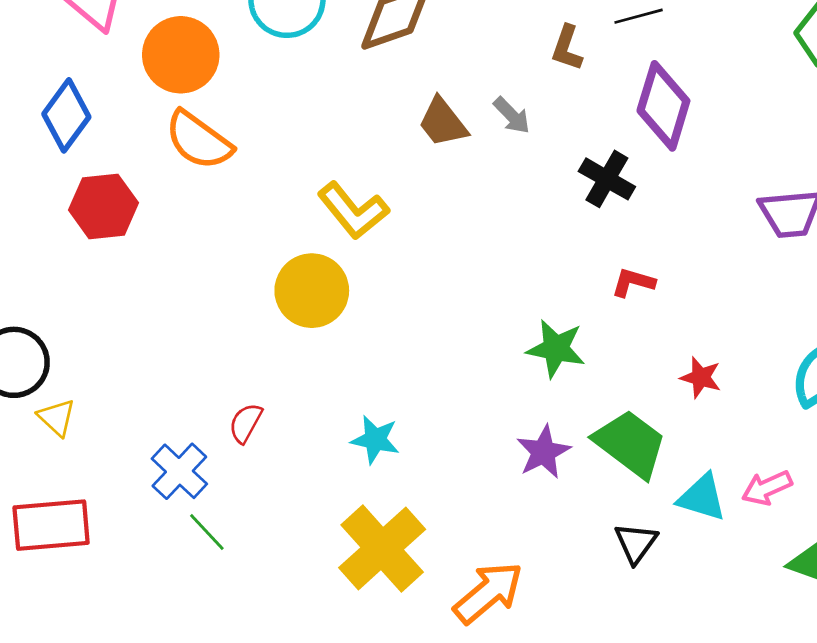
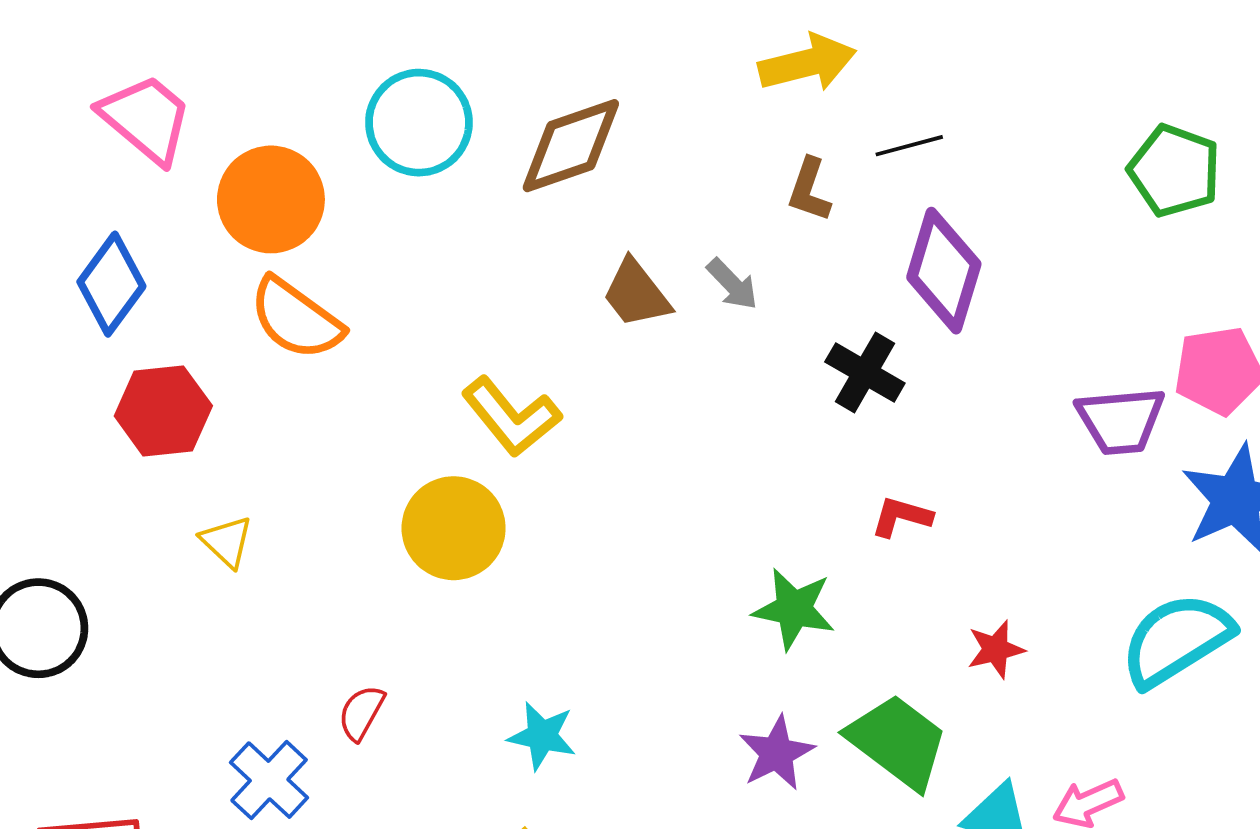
red star: (701, 378) -> (996, 649), turned -30
yellow triangle: (57, 417) -> (227, 542), moved

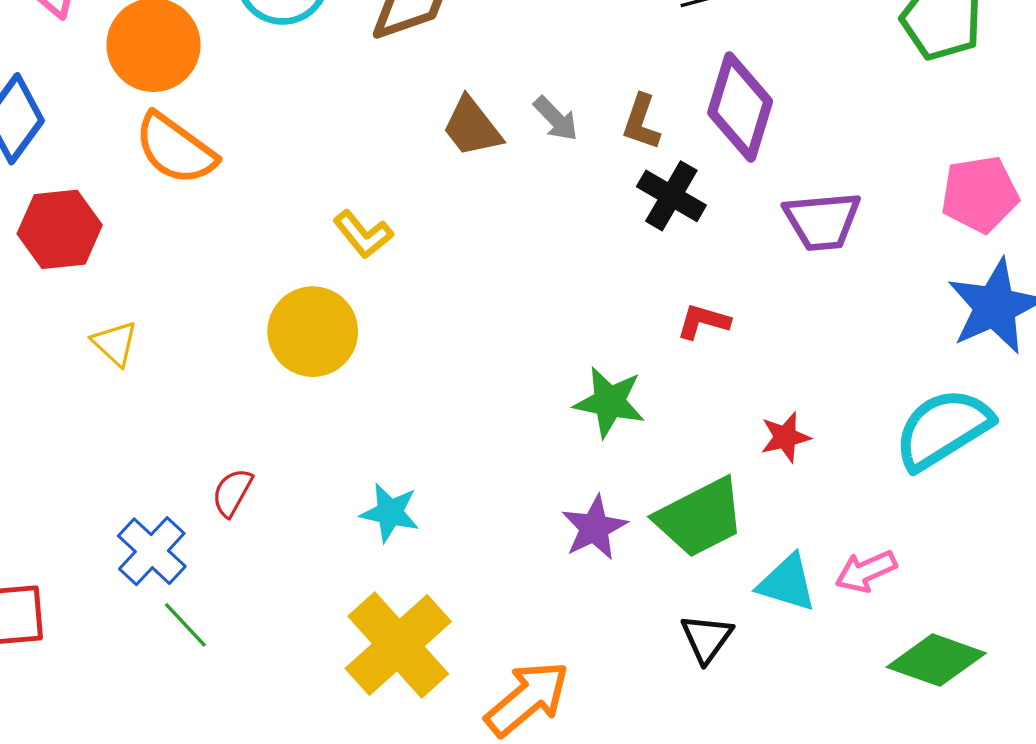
brown L-shape: (809, 190) -> (641, 122), moved
yellow L-shape: (511, 417) -> (363, 234), size x0.7
purple trapezoid: (1121, 421) -> (822, 221), moved
green trapezoid: (898, 742) -> (700, 518), turned 116

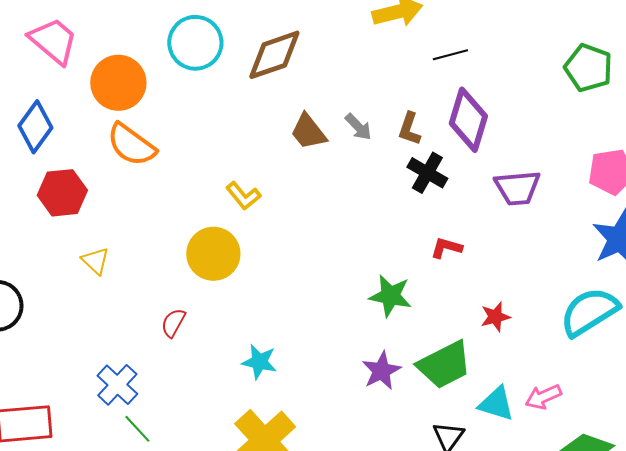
red semicircle: (232, 492) -> (173, 323), moved

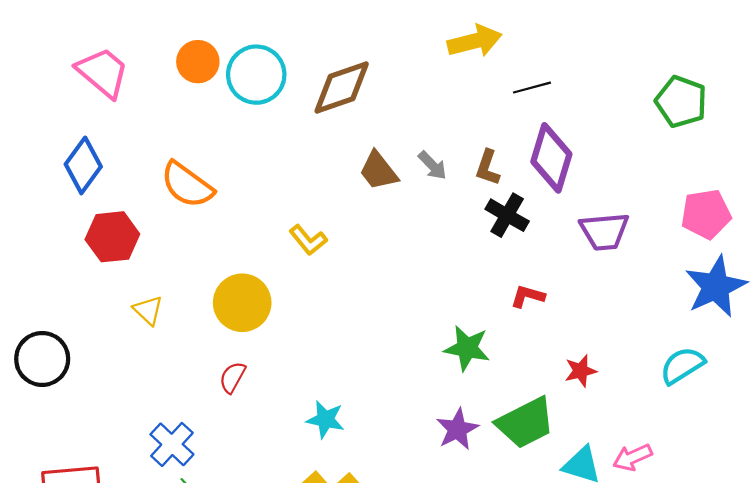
orange circle: (118, 83) -> (198, 62), moved, size x0.7
yellow circle: (213, 254) -> (242, 303), moved
cyan semicircle: (589, 312) -> (682, 365), size x0.7

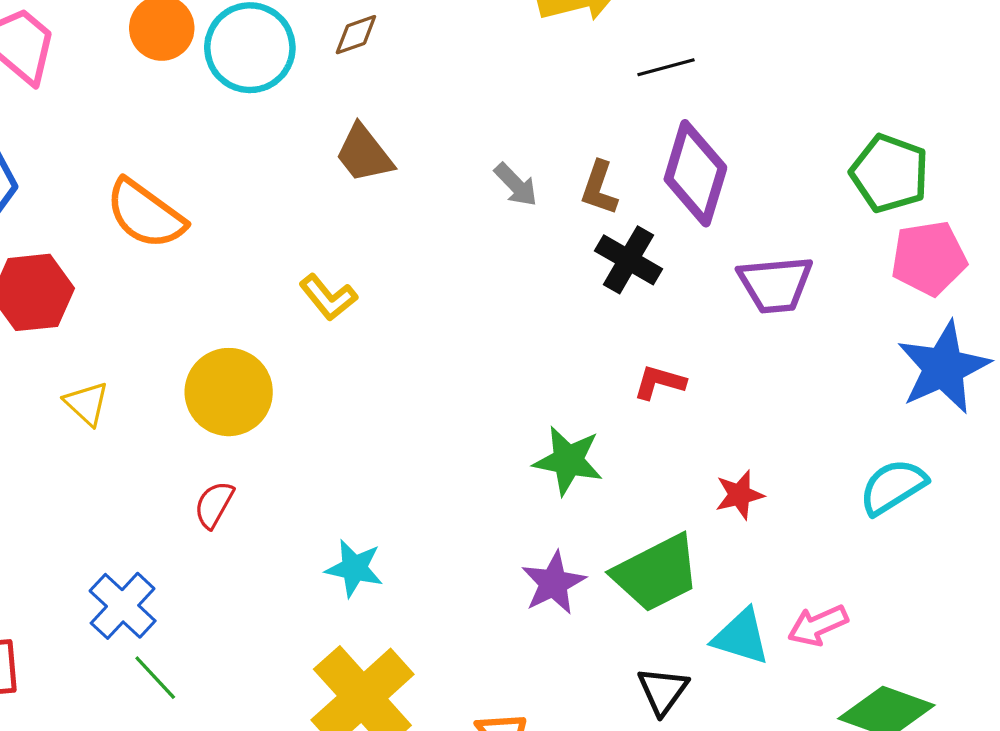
brown diamond: (342, 88) -> (356, 35), moved, size x0.5
green pentagon: (681, 102) -> (890, 173), moved
brown trapezoid: (378, 171) -> (364, 154), moved

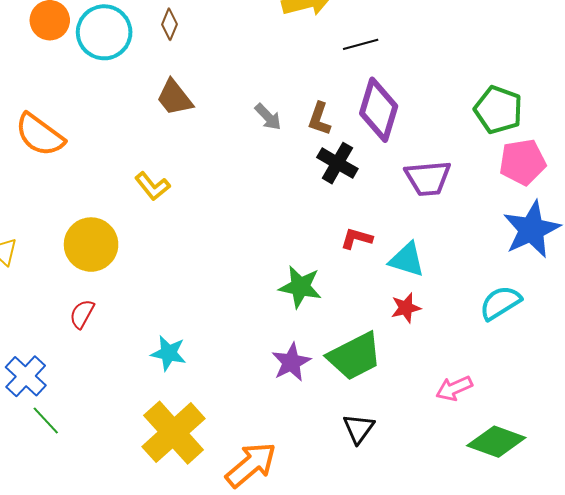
brown diamond: (356, 35) -> (169, 24), turned -48
cyan triangle: (741, 637) -> (407, 260), moved

